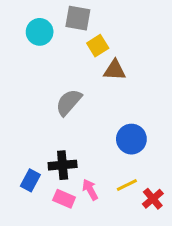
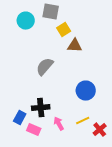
pink rectangle: (64, 199) -> (34, 130), moved

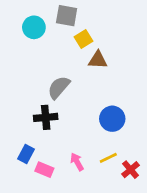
black cross: (41, 108) -> (46, 117), moved

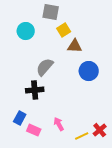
cyan circle: (34, 27) -> (26, 31), moved
blue circle: (112, 119) -> (89, 71), moved
yellow line: (108, 158) -> (82, 136), moved

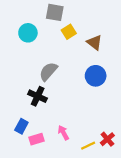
brown triangle: (75, 46) -> (95, 42), moved, turned 35
black cross: (35, 90) -> (38, 96), turned 30
pink rectangle: (34, 130) -> (37, 139), turned -40

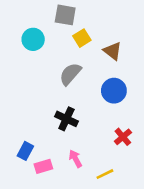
gray semicircle: (48, 71) -> (70, 74), moved
black cross: (38, 96) -> (66, 119), moved
red cross: (107, 139) -> (123, 137), moved

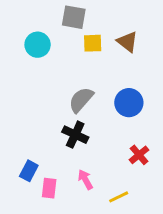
yellow square: (82, 38) -> (93, 43), turned 30
brown triangle: (113, 51) -> (127, 42), moved
gray semicircle: (70, 74) -> (81, 100), moved
pink rectangle: (43, 166) -> (49, 188), turned -66

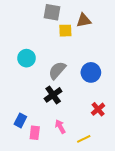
brown triangle: (127, 42) -> (84, 20), moved, turned -49
cyan circle: (38, 45) -> (27, 58), moved
black cross: (75, 135) -> (53, 95), turned 30

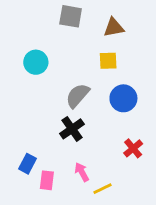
yellow square: (65, 31) -> (108, 61), moved
cyan circle: (27, 58) -> (36, 62), moved
yellow line: (84, 139) -> (103, 189), moved

